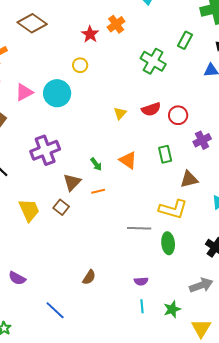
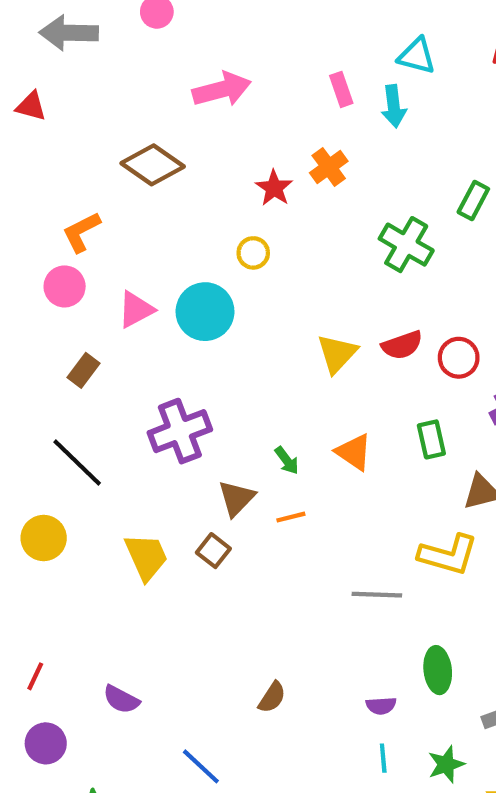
yellow triangle: (120, 113) -> (337, 354), size x1.5
green ellipse: (168, 243) -> (438, 670), moved

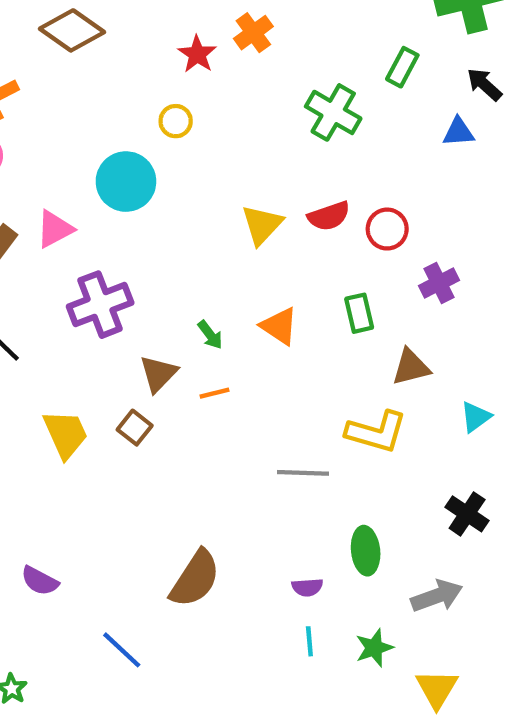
pink triangle: (136, 310) -> (55, 229), moved
brown semicircle: (272, 697) -> (195, 579), size x1.8

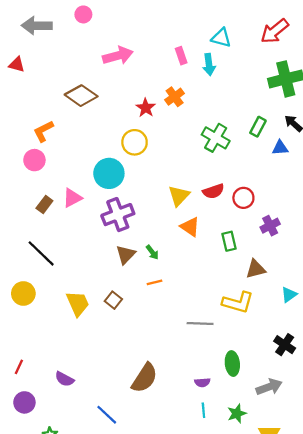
green rectangle: (402, 67) -> (258, 127), moved
yellow circle: (176, 121) -> (135, 142), size x1.5
purple cross: (100, 305) -> (118, 215), moved
orange triangle: (279, 326) -> (190, 227), moved
brown triangle: (158, 374) -> (126, 255), moved

